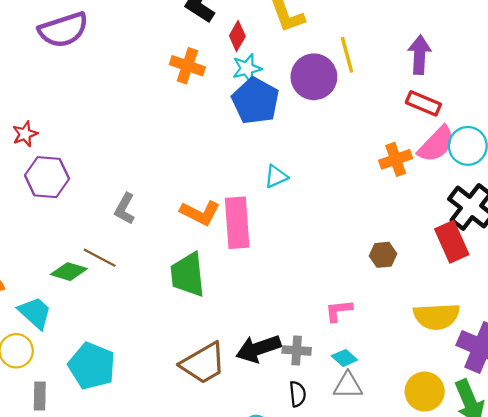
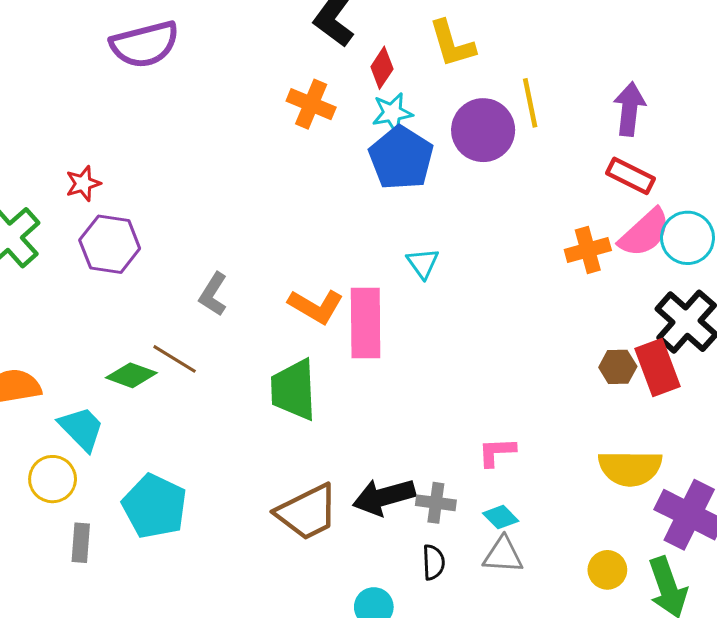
cyan triangle: (276, 176) -> (423, 263), turned -45
brown hexagon: (383, 255) -> (618, 367), moved
yellow circle: (425, 392) -> (607, 570), size x0.7

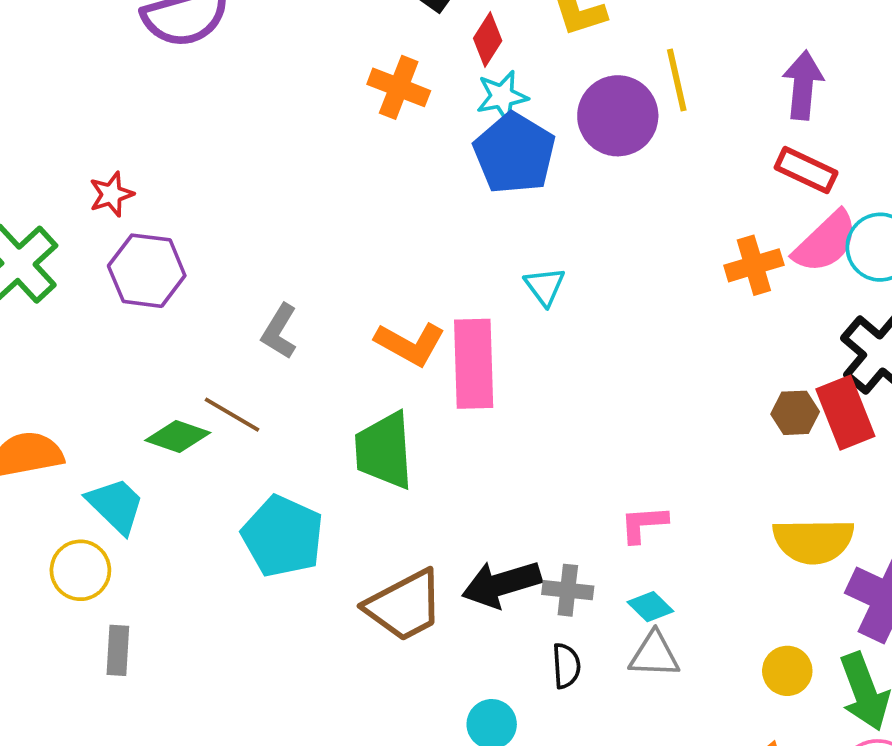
cyan pentagon: (155, 506) -> (283, 536), moved

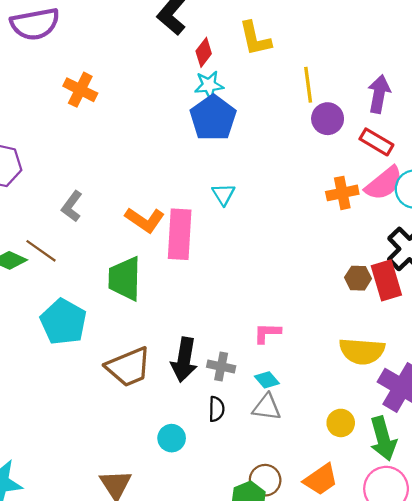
orange cross: (399, 87) -> (80, 90), moved
purple circle: (618, 116) -> (328, 119), moved, size x0.7
black arrow: (501, 584) -> (184, 360), turned -69

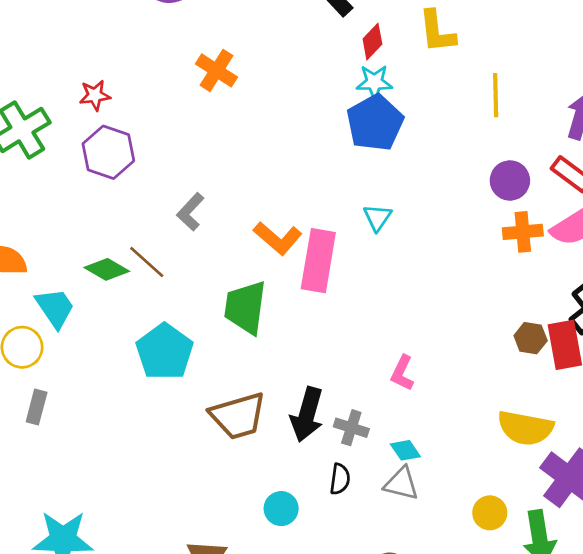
purple circle: (328, 119) -> (510, 180), moved
pink L-shape: (267, 333) -> (402, 373), moved, turned -72

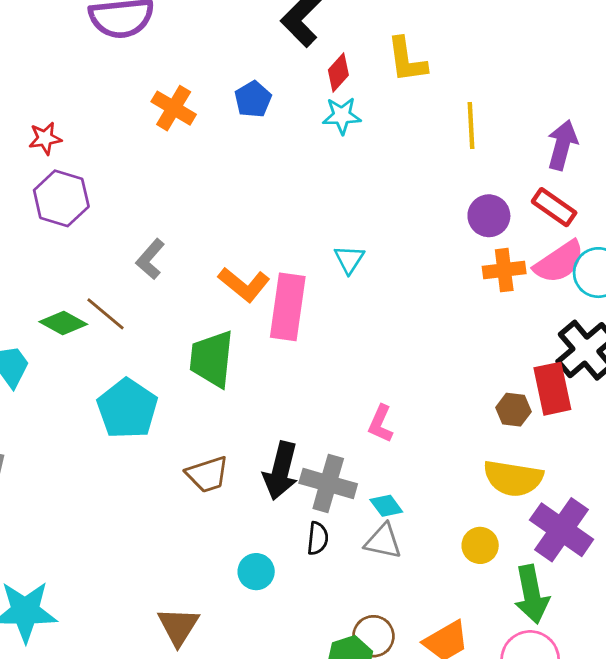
blue pentagon: (375, 123) -> (253, 99), moved, size x0.6
brown hexagon: (531, 338) -> (513, 410), moved
brown trapezoid: (238, 416) -> (207, 474), size x0.7
gray cross: (351, 428) -> (328, 483), size x1.5
yellow circle: (490, 513) -> (480, 545), moved

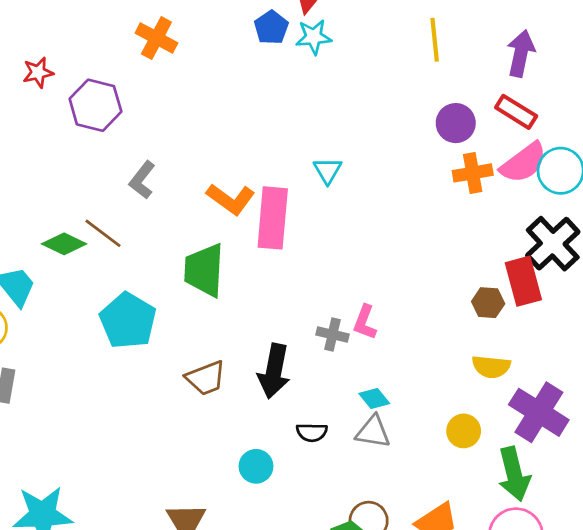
blue pentagon: (253, 99) -> (271, 27), moved
purple hexagon: (61, 198) -> (95, 105), moved
yellow semicircle: (513, 478) -> (491, 367), size x0.7
gray cross: (328, 483) -> (332, 334), moved, size x0.6
black semicircle: (318, 538) -> (312, 432), turned 88

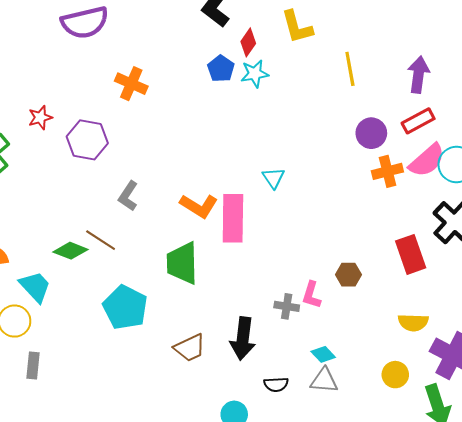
red rectangle: (516, 112) -> (418, 121), turned -56
red rectangle: (523, 281) -> (411, 254), moved
brown hexagon: (488, 303) -> (348, 275), moved

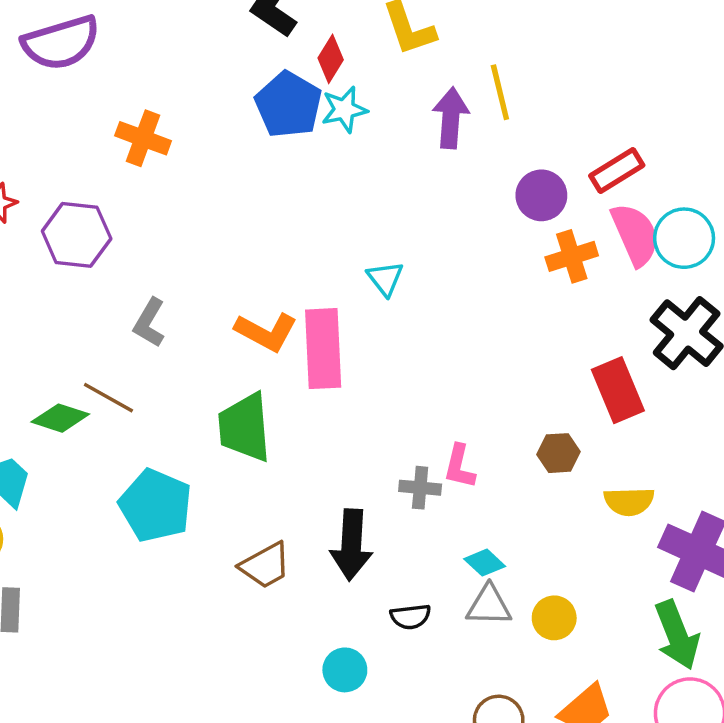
blue pentagon: (221, 69) -> (288, 105), size x1.5
purple arrow: (418, 75) -> (451, 118), moved
pink semicircle: (427, 160) -> (635, 234), turned -69
brown hexagon: (348, 275) -> (558, 453), moved
yellow circle: (395, 375) -> (554, 618), moved

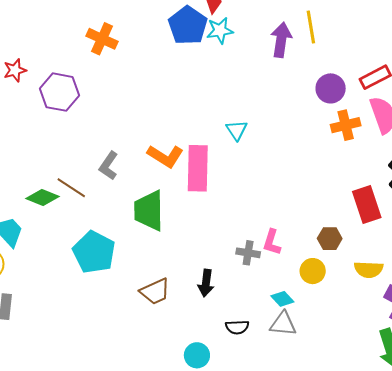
gray L-shape: (149, 323) -> (109, 166), moved
black arrow: (351, 545) -> (206, 283), size x0.7
yellow circle: (554, 618) -> (313, 271), moved

